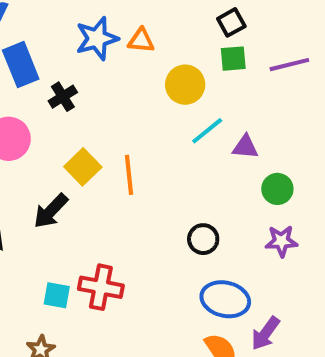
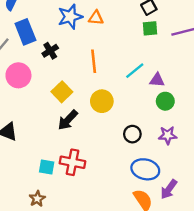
yellow circle: (185, 85) -> (102, 101), moved
orange line: (129, 175) -> (94, 61), moved
green circle: (277, 189) -> (165, 101), moved
black arrow: (51, 211) -> (68, 120), moved
purple star: (281, 241) -> (168, 135), moved

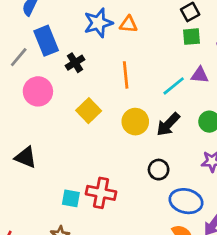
purple triangle: (157, 80) -> (200, 75), moved
black arrow: (68, 120) -> (168, 124), moved
black circle: (132, 134) -> (159, 170), moved

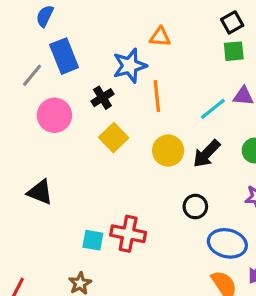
blue star: (98, 23) -> (130, 66), moved
black cross: (75, 63) -> (102, 98), moved

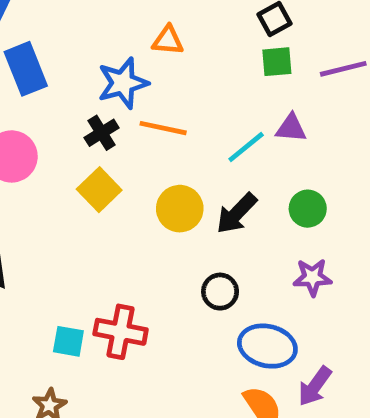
orange line: (157, 96) -> (163, 128), turned -72
black cross: (102, 98) -> (102, 133), moved

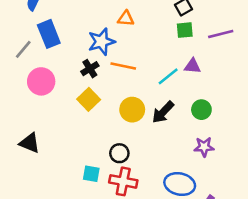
black circle: (220, 292) -> (119, 153), moved
red cross: (121, 332) -> (123, 181), moved
cyan square: (68, 341) -> (91, 174), moved

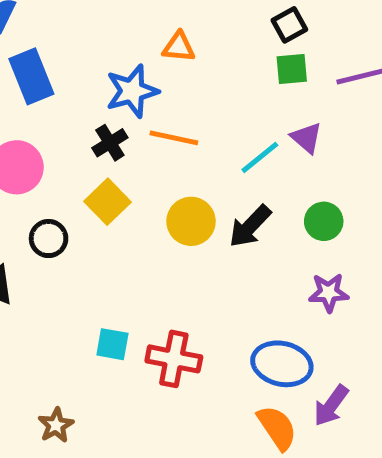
purple triangle: (192, 66) -> (306, 138), turned 36
black circle: (119, 153) -> (49, 239), moved

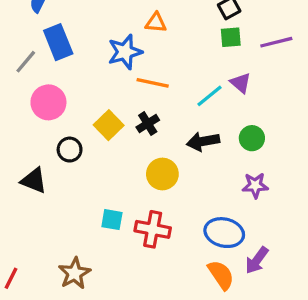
black cross: (110, 143) -> (148, 124), moved
yellow circle: (191, 221) -> (162, 174), moved
black arrow: (250, 226) -> (203, 141), turned 36
brown star: (56, 425) -> (74, 273), size x1.4

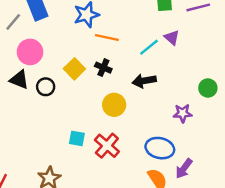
black cross: (148, 124) -> (103, 68), turned -35
green circle: (252, 138) -> (208, 88), moved
black triangle: (34, 181) -> (19, 80), moved
red cross: (153, 229) -> (107, 146), turned 30

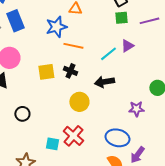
purple triangle: (172, 38) -> (127, 46), turned 48
yellow square: (74, 69) -> (46, 72), turned 36
black circle: (46, 87) -> (22, 114), moved
cyan square: (77, 138) -> (52, 144), moved

